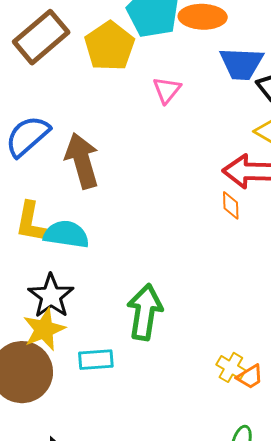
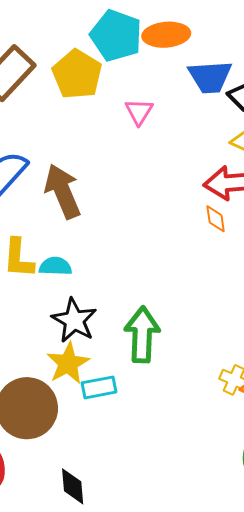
cyan semicircle: (66, 234) -> (55, 266), size x0.7
black star: (51, 296) -> (74, 320), moved
yellow star: (44, 329) -> (68, 363), moved

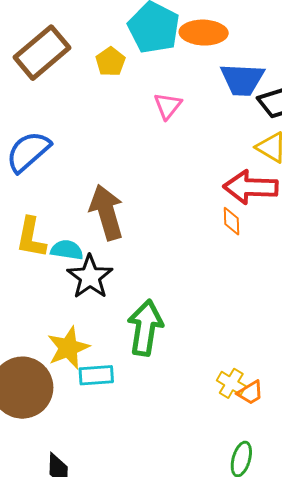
yellow pentagon: (77, 74) -> (110, 62), size x0.6
brown arrow: (63, 191) -> (107, 212), moved
black star: (74, 320) -> (90, 277), moved

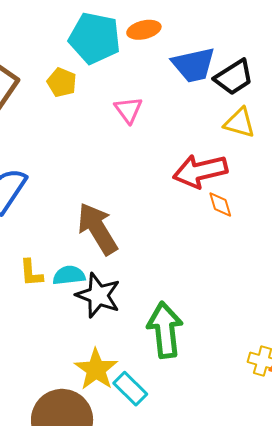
orange ellipse: (204, 33) -> (144, 30), size x0.7
red arrow: (251, 187) -> (200, 171), moved
yellow L-shape: (31, 238) -> (31, 273), size x0.7
cyan rectangle: (96, 375) -> (130, 389), turned 64

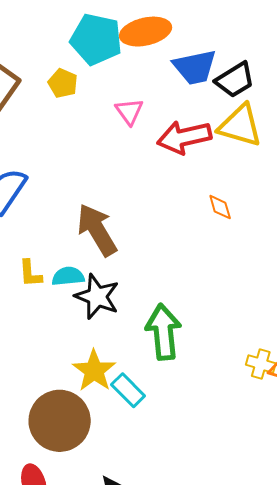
orange ellipse: (144, 30) -> (146, 32), size x1.5
yellow triangle: (240, 123) -> (240, 126), size x1.4
red arrow: (200, 171) -> (184, 137), moved

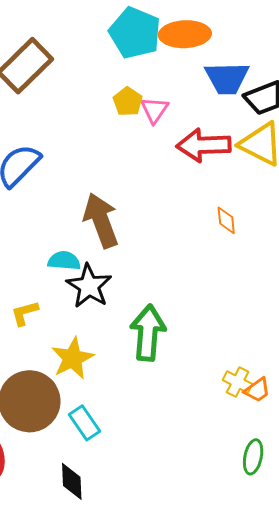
yellow pentagon: (63, 83) -> (128, 102), moved
yellow L-shape: (30, 273) -> (25, 313), moved, turned 68
cyan rectangle: (128, 390) -> (84, 423), moved

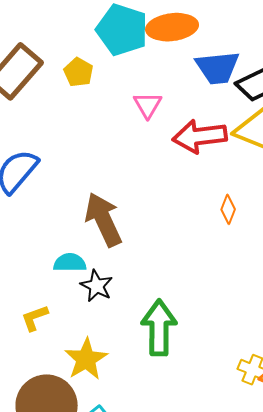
yellow pentagon: (128, 102) -> (78, 72), moved
orange diamond: (226, 220) -> (228, 209), turned 32
black star: (89, 286) -> (97, 286), size x0.7

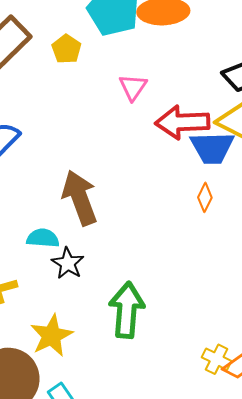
blue trapezoid: (217, 68) -> (212, 148), moved

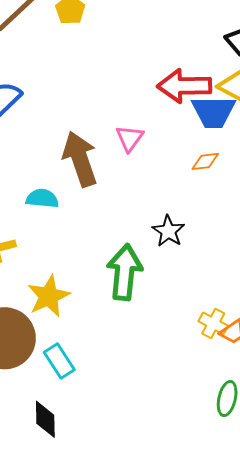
pink triangle: (133, 87) -> (130, 138), moved
orange diamond: (205, 197) -> (205, 161), turned 56
black star: (68, 263) -> (168, 231), moved

